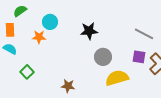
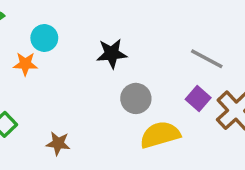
purple square: (139, 57) -> (198, 98), turned 32
brown star: (68, 86) -> (58, 143), moved

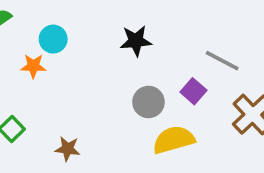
black star: (112, 54) -> (136, 41), moved
purple square: (198, 98) -> (193, 91), moved

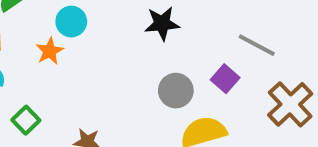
orange star: (33, 66) -> (50, 51), turned -30

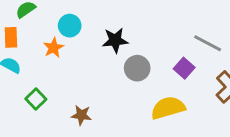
black star: (162, 24) -> (115, 40), moved
gray circle: (176, 91) -> (137, 68), moved

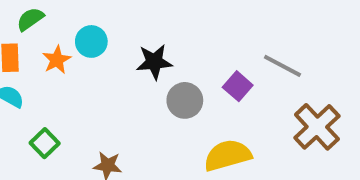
orange star: (54, 48) -> (57, 60), moved
purple square: (184, 68) -> (238, 86), moved

